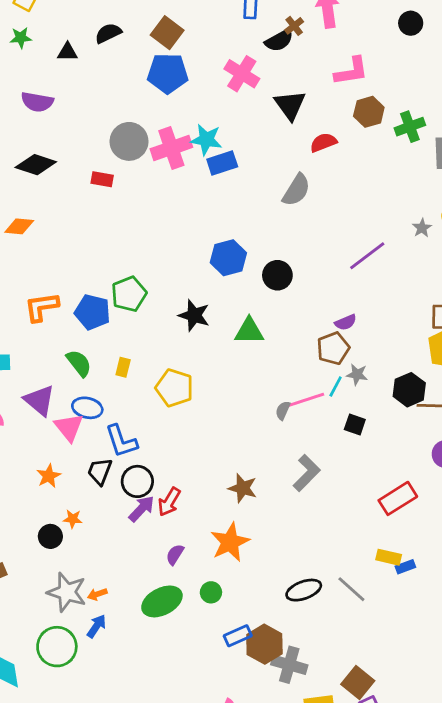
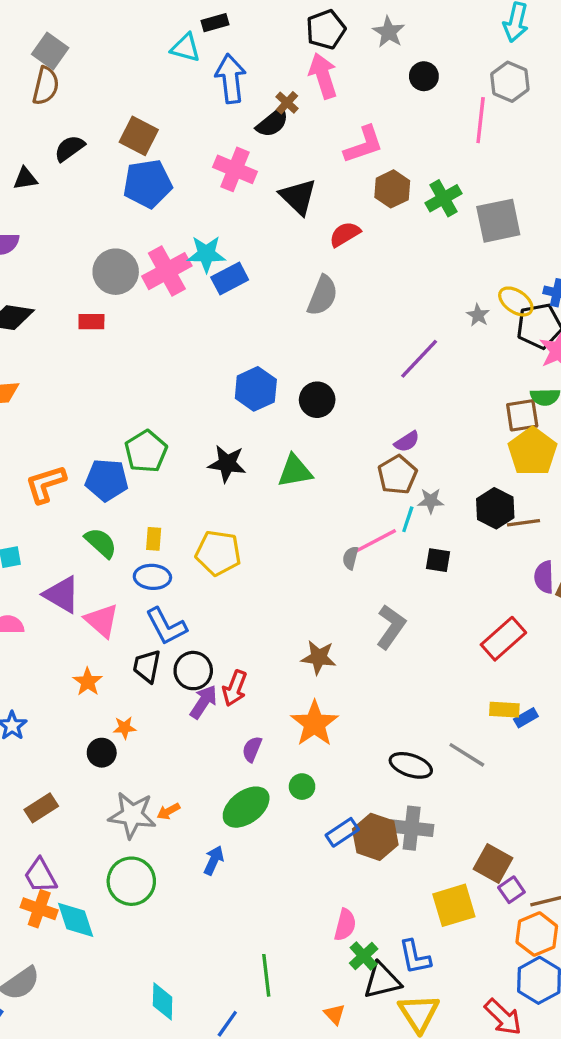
blue ellipse: (87, 408) -> (152, 577), moved
black ellipse: (304, 590) -> (411, 765), turned 48
blue arrow: (96, 626) -> (214, 860), moved
gray cross: (289, 665) -> (412, 828), moved

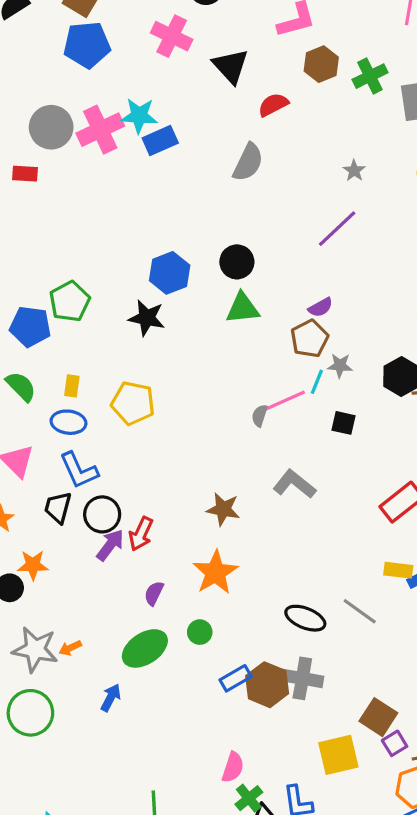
gray star: (478, 315) -> (354, 171), moved
blue hexagon: (256, 389) -> (170, 273), moved
green triangle: (295, 471) -> (243, 308), moved
gray L-shape: (391, 627) -> (294, 484), turned -90
orange star: (125, 728) -> (33, 565), size x1.4

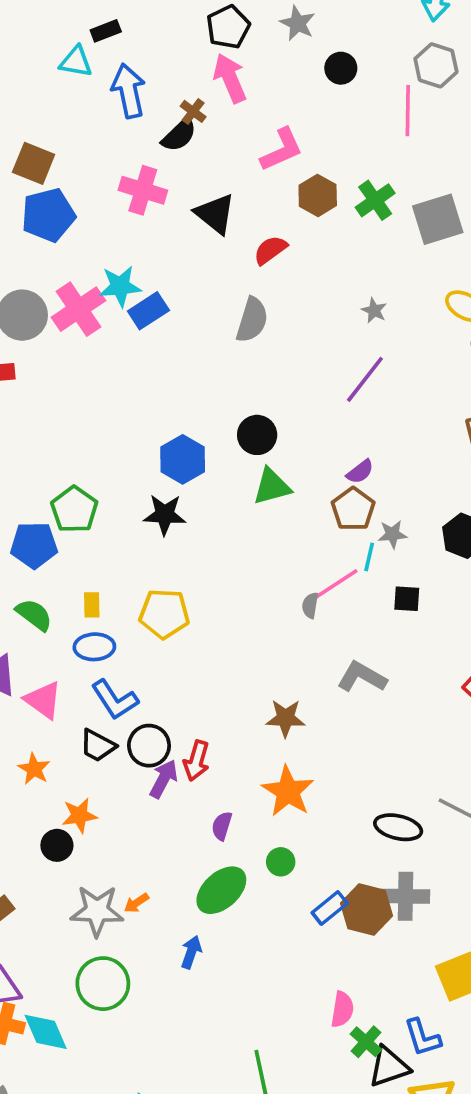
black trapezoid: (58, 507) -> (98, 746), turned -68

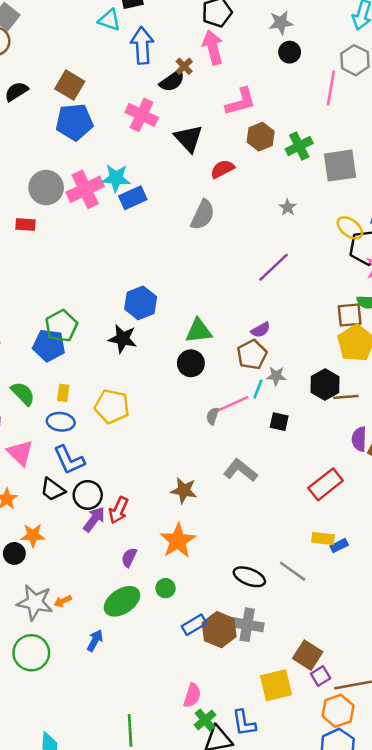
gray star: (297, 23) -> (281, 23), moved, turned 30
gray star: (374, 311) -> (288, 207), moved
black circle: (257, 435) -> (191, 363), moved
blue pentagon: (34, 545) -> (49, 345), moved

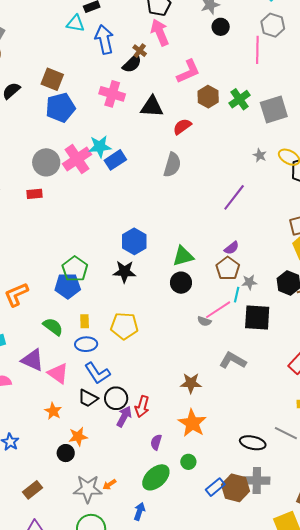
black triangle: (188, 138) -> (152, 107), turned -35
gray star: (288, 207) -> (260, 155), moved
gray semicircle: (212, 416) -> (204, 321), turned -80
black square: (279, 422) -> (257, 318), size x1.8

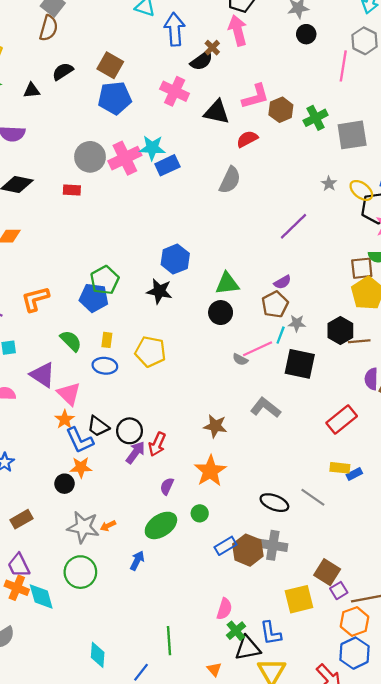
pink L-shape: (188, 72) -> (256, 96), moved
blue L-shape: (97, 373) -> (80, 440), moved
orange star: (53, 411) -> (65, 419), moved

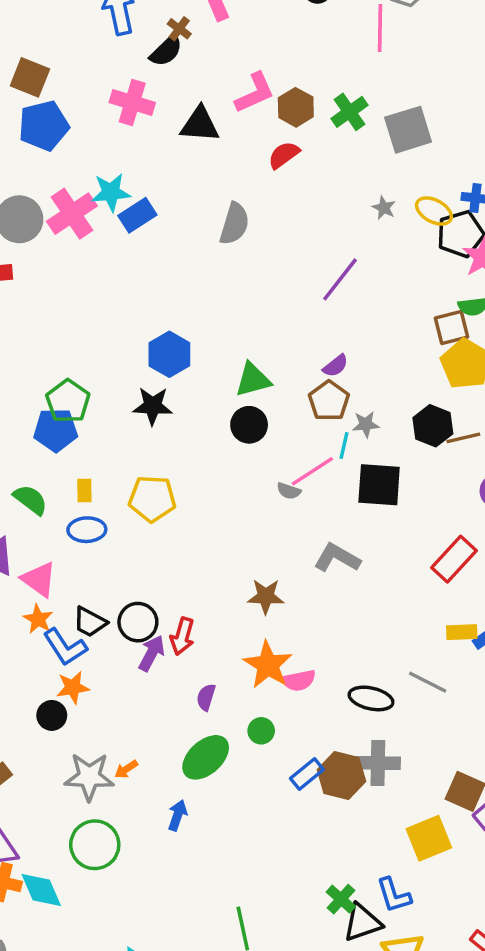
red semicircle: (247, 139) -> (284, 155), moved
pink semicircle: (224, 609) -> (299, 680), moved, turned 70

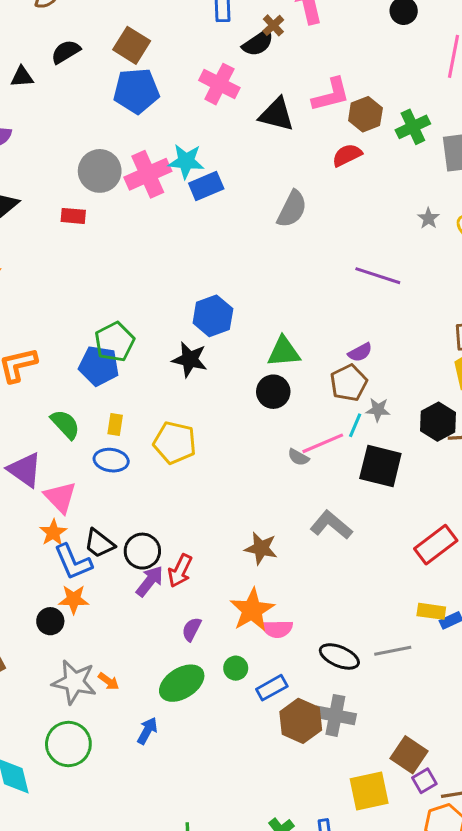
purple line: (340, 279) -> (378, 276), turned 60
gray line: (428, 682) -> (393, 651), turned -48
orange arrow: (126, 769) -> (109, 681), turned -120
blue rectangle: (307, 774) -> (272, 688), moved

